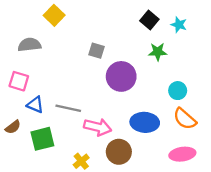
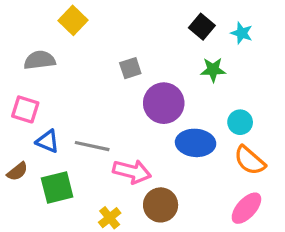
gray square: (96, 51) -> (130, 68), turned -35
blue ellipse: (145, 122) -> (196, 143), moved
pink ellipse: (182, 154) -> (246, 208), turned -40

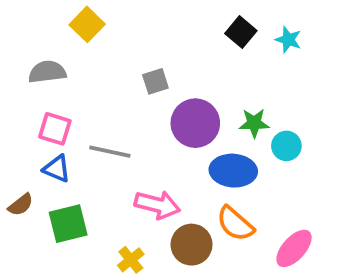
green star: (213, 70) -> (254, 123), moved
pink square: (25, 109) -> (55, 129), moved
gray line: (92, 146) -> (110, 152), moved
orange semicircle: (250, 160) -> (235, 224), moved

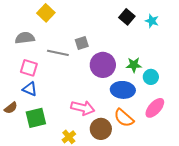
gray line: (110, 152) -> (58, 53), moved
pink ellipse: (294, 248) -> (155, 108), moved

